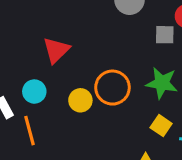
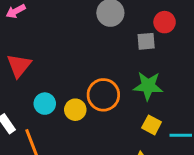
red triangle: (56, 50) -> (19, 66), moved
cyan circle: (34, 92) -> (45, 104), moved

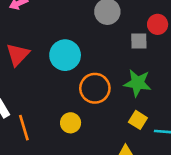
cyan circle: (45, 104) -> (65, 55), moved, size x1.5
yellow circle: (75, 110) -> (71, 123), moved

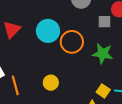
orange circle: (95, 88) -> (72, 42), moved
yellow square: (138, 120) -> (103, 91), moved

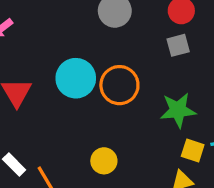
gray square: (104, 22) -> (178, 45), moved
green star: (103, 54) -> (178, 110), moved

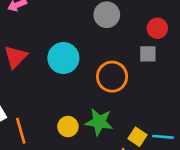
orange circle: (119, 85) -> (112, 77), moved
green star: (178, 110) -> (99, 122), moved

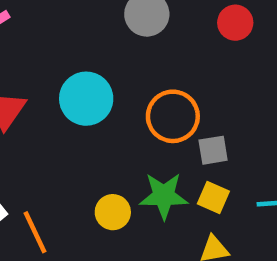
gray square: (148, 54) -> (213, 150), moved
yellow square: (138, 137) -> (213, 197), moved

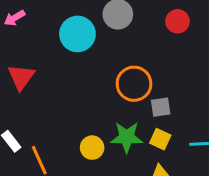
cyan circle: (86, 99) -> (77, 34), moved

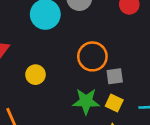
yellow circle: (92, 148) -> (35, 75), moved

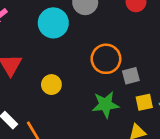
yellow square: (114, 103) -> (144, 102), moved, turned -30

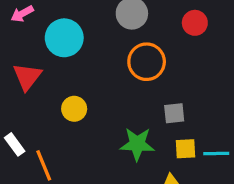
cyan circle: (53, 23) -> (64, 38), moved
orange circle: (106, 59) -> (147, 62), moved

